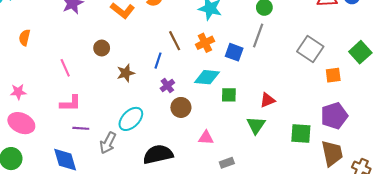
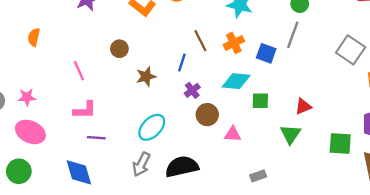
pink triangle: (206, 138) -> (233, 134), moved
gray arrow: (108, 143) -> (141, 164), moved

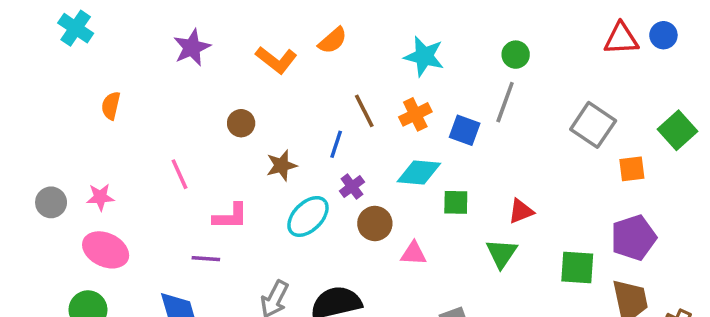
pink line: (79, 71) -> (180, 174), moved
pink L-shape: (85, 110) -> (231, 216), moved
cyan ellipse: (152, 127) -> (308, 216), moved

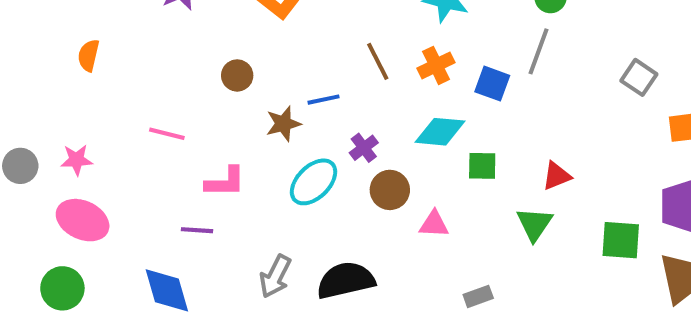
gray square: (593, 125) -> (639, 77), size x0.7
blue line: (336, 144) -> (324, 100), moved, turned 60
pink line: (180, 174) -> (167, 134), turned -52

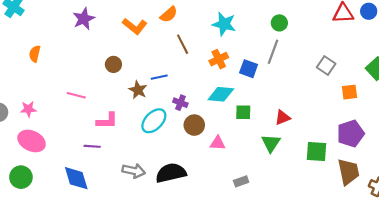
brown line: (378, 61) -> (183, 44), moved
brown star: (283, 124) -> (138, 90), turned -30
purple cross: (364, 148) -> (180, 103), turned -32
gray arrow: (275, 276) -> (134, 171), turned -105

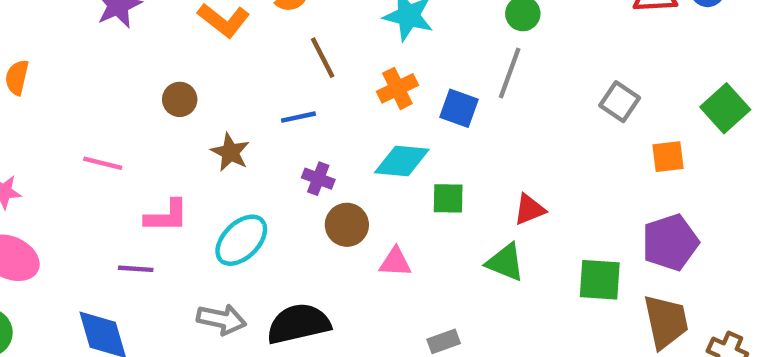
blue line: (159, 77) -> (298, 117), moved
cyan ellipse: (154, 121) -> (241, 240), moved
green triangle: (271, 143) -> (505, 262), turned -42

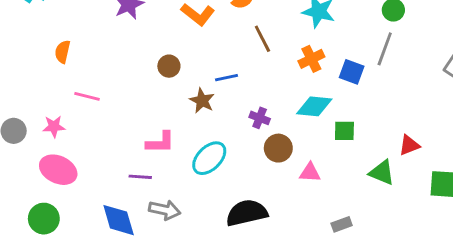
blue line: (298, 117) -> (226, 78), moved
pink line: (103, 163) -> (87, 96), moved
red triangle: (529, 209) -> (409, 145), moved
gray arrow: (221, 319) -> (165, 210), moved

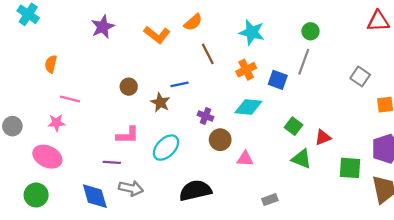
brown circle: (169, 66) -> (129, 87), moved
pink star: (54, 127) -> (56, 123), moved
green square: (344, 131) -> (294, 126), moved, turned 36

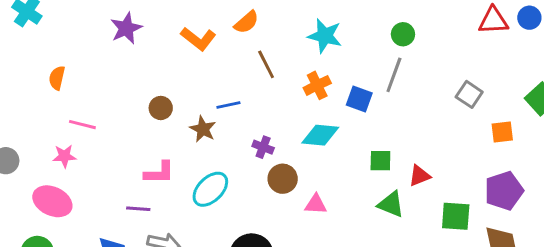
green square: (294, 126) -> (380, 161), turned -36

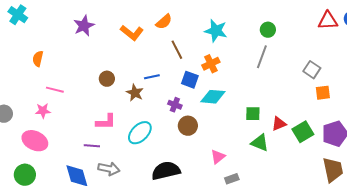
blue square: (359, 99) -> (190, 80), moved
orange square: (502, 132) -> (323, 93), moved
pink triangle: (316, 204) -> (218, 157), moved, turned -42
green square: (456, 216) -> (303, 132), moved, turned -35

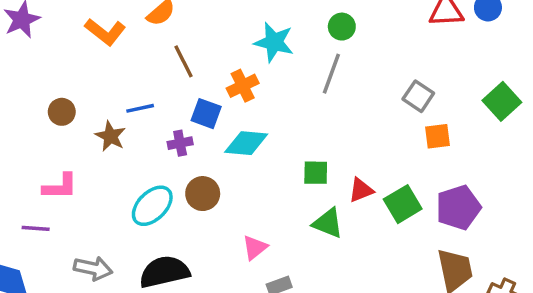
cyan star: (216, 31) -> (274, 42), moved
purple cross: (175, 105) -> (180, 143), moved, turned -32
cyan ellipse: (140, 133) -> (152, 206), moved
gray arrow: (109, 169) -> (93, 268), moved

